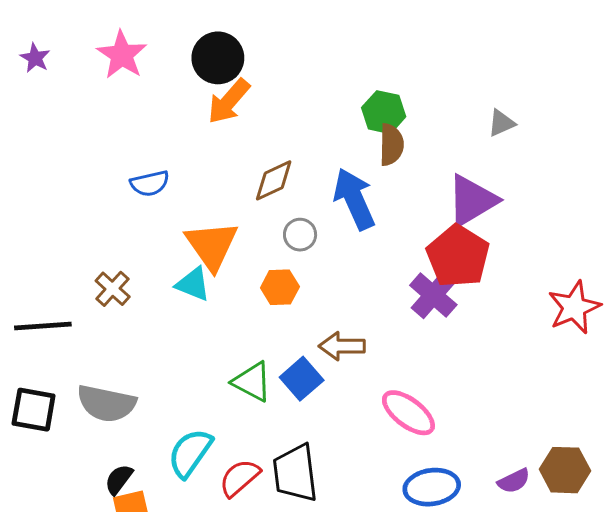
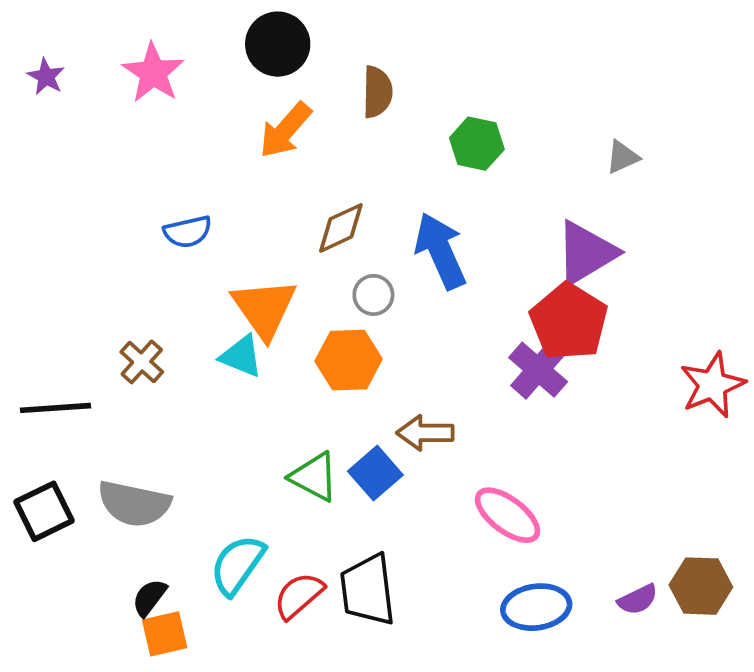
black circle: (218, 58) -> (278, 44), moved
brown semicircle: (391, 145) -> (377, 92), moved
orange hexagon: (280, 287) -> (349, 360), size x1.4
black square: (34, 410) -> (44, 511), turned -36

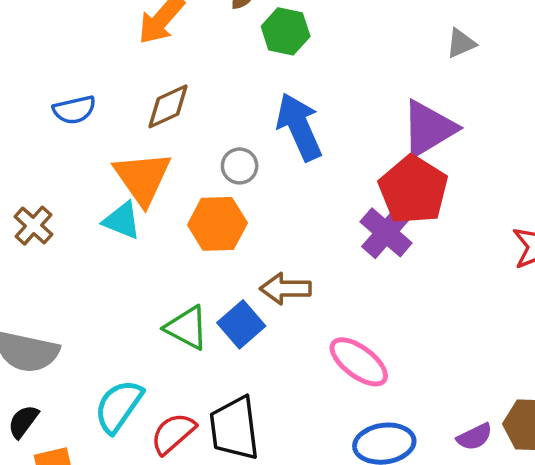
green hexagon: (477, 144) -> (286, 31), moved
brown diamond: (341, 228) -> (168, 106), moved
black semicircle: (149, 598) -> (23, 421), moved

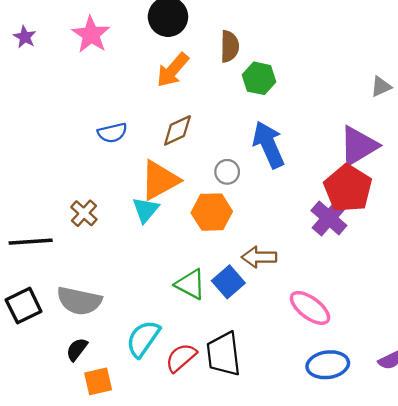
orange triangle: (142, 178) -> (160, 180), turned 36
cyan triangle: (122, 220) -> (145, 210), turned 48

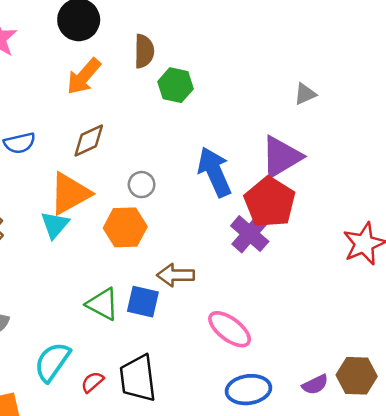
blue arrow: (269, 145) -> (214, 172), moved
blue square: (228, 282) -> (143, 302), turned -36
red semicircle: (181, 358) -> (92, 382), size x0.7

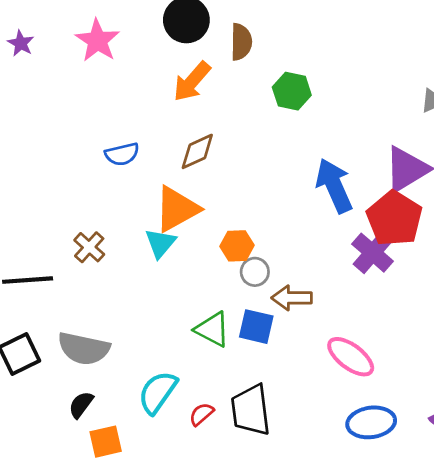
brown semicircle: (144, 51) -> (241, 42), moved
gray circle: (142, 185) -> (255, 272), moved
orange hexagon: (125, 227) -> (237, 246), size x0.7

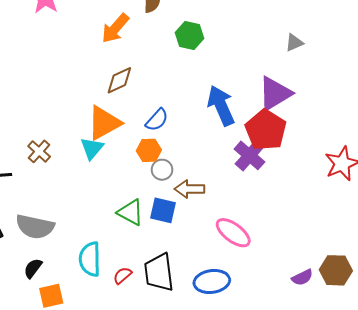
blue semicircle: (122, 154) -> (157, 120), moved, turned -35
cyan semicircle: (158, 392) -> (90, 259), turned -36
blue ellipse: (371, 422) -> (212, 281), moved

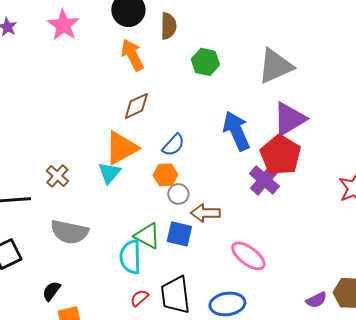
orange arrow: (115, 28) -> (132, 55), turned 112
gray triangle: (294, 43) -> (275, 66), moved, size x2.0
gray semicircle: (35, 227) -> (69, 232), moved
cyan semicircle: (90, 259) -> (130, 257), moved

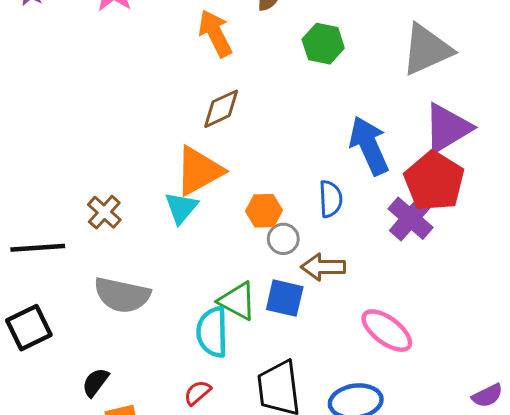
blue semicircle: (173, 145) -> (331, 199), moved, turned -45
red semicircle: (139, 298) -> (197, 393), moved

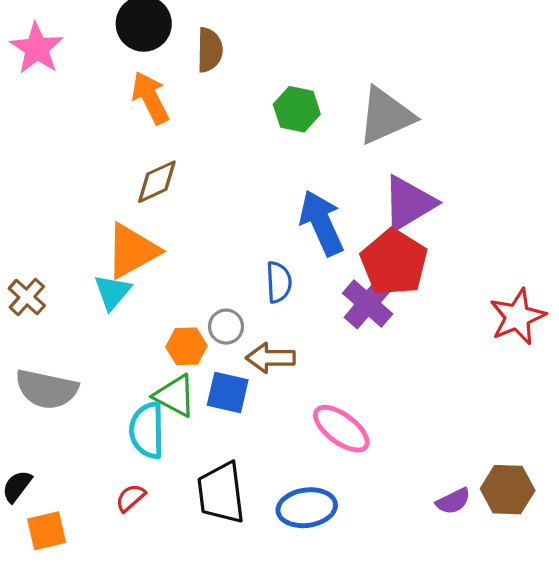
green hexagon: (323, 44) -> (297, 109), moved
orange hexagon: (264, 211) -> (187, 346), moved

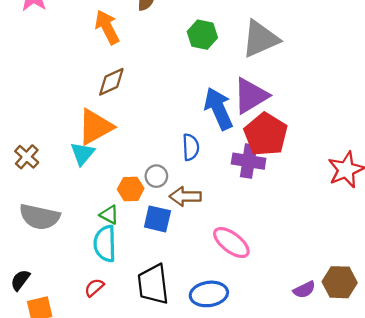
purple triangle: (409, 203) -> (251, 96), moved
purple cross: (368, 304) -> (249, 161), turned -32
green triangle: (175, 396) -> (109, 215), moved, size x0.7

